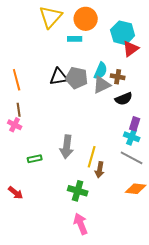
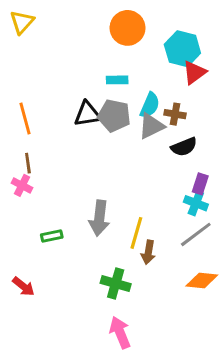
yellow triangle: (51, 17) -> (22, 22), moved, size x0.7
cyan rectangle: (75, 39) -> (117, 80), moved
gray line: (132, 158) -> (196, 234), turned -65

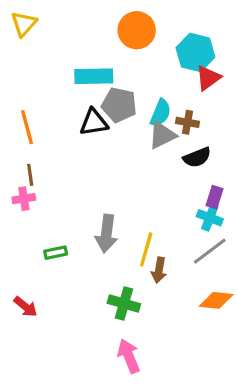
cyan rectangle: (117, 80) -> (94, 76), moved, size x1.6
gray pentagon: (114, 116) -> (119, 105), moved
pink cross: (22, 185) -> (24, 199), turned -36

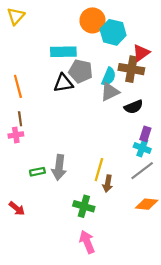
cyan hexagon: (195, 52) -> (113, 32), moved
brown cross: (188, 122) -> (131, 69), moved, size x1.6
gray arrow: (106, 234) -> (59, 167), moved

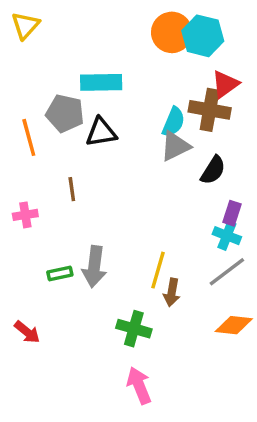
orange circle: (93, 20) -> (172, 32), moved
cyan hexagon: (113, 32) -> (203, 36), moved
gray pentagon: (81, 71) -> (65, 113), moved
black semicircle: (134, 107) -> (213, 170), turned -36
brown line: (20, 119) -> (72, 189), moved

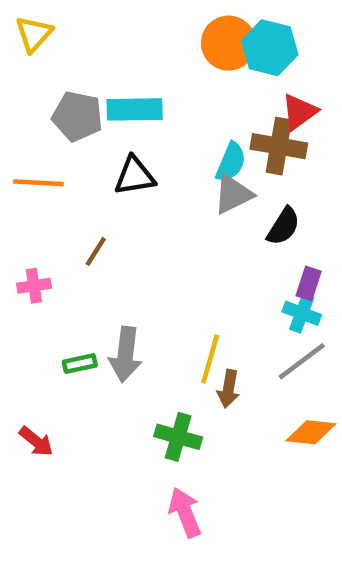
gray pentagon: (65, 113) -> (77, 116), moved
orange line: (29, 137) -> (38, 183), turned -72
brown line: (72, 189) -> (96, 251), turned 40

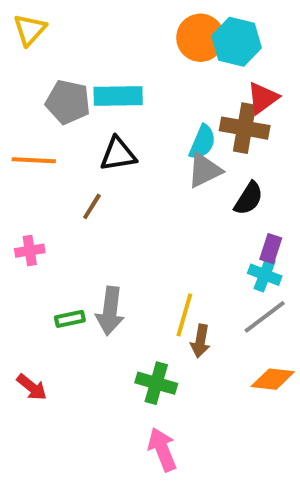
brown line: (96, 251) -> (92, 206), moved

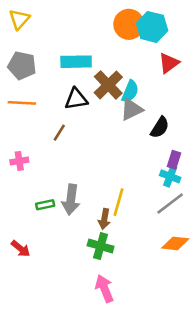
gray pentagon: (68, 102) -> (22, 66), moved
brown cross: (245, 128) -> (108, 85), moved, turned 36
brown arrow: (200, 341) -> (104, 219), moved

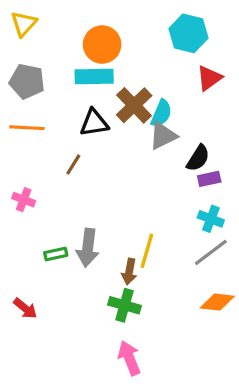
orange circle: (129, 24) -> (102, 45), moved
purple rectangle: (174, 160) -> (209, 179), moved, turned 60
pink cross: (19, 161) -> (24, 200), turned 30

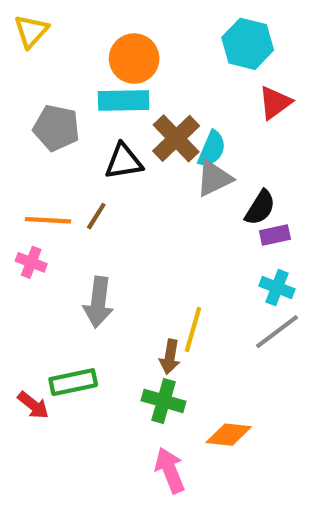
gray pentagon: (27, 81) -> (56, 128), moved
orange line: (27, 128) -> (48, 220), moved
gray arrow: (88, 248) -> (98, 302), moved
green rectangle: (56, 254) -> (73, 382), moved, size x1.5
orange diamond: (217, 302) -> (229, 435), moved

